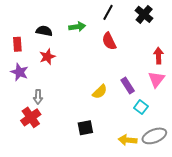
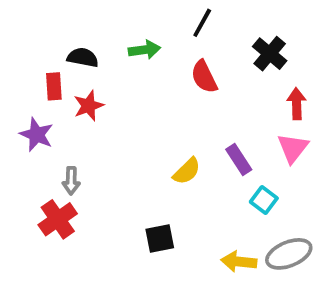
black cross: (144, 14) -> (270, 54), moved
red rectangle: (17, 44) -> (54, 86), moved

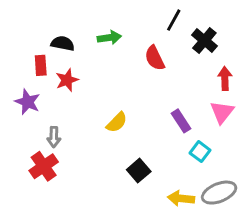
black line: (202, 23) -> (174, 20), moved
yellow semicircle: (187, 171) -> (117, 122), moved
black square: (160, 239) -> (139, 171), moved, turned -30

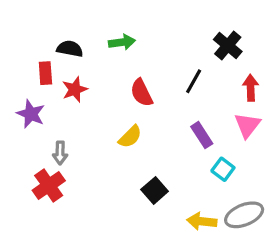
black line: (174, 20) -> (194, 81), moved
red semicircle: (155, 58) -> (142, 93), moved

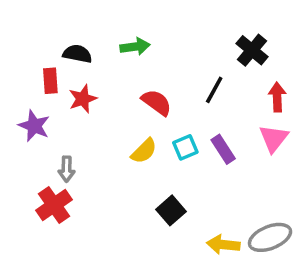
red semicircle: (142, 93) -> (157, 102), turned 152
cyan square: (223, 169) -> (185, 147), moved, turned 30

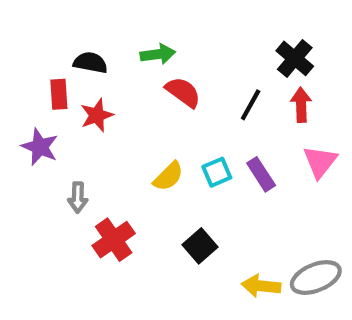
red arrow: (277, 97) -> (301, 105), moved
red semicircle: (157, 102) -> (183, 92), moved
red cross: (54, 205) -> (114, 240), moved

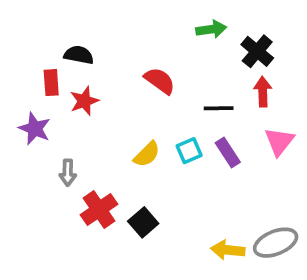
green arrow: (158, 54) -> (211, 29), moved
black line: (251, 105) -> (219, 108), moved, turned 60
black square: (200, 246) -> (143, 222), moved

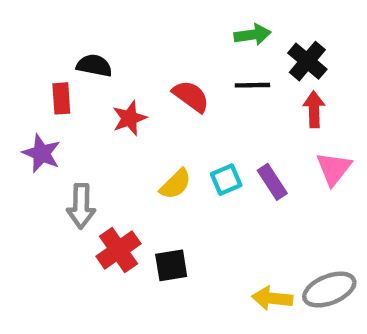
red star: (84, 101) -> (129, 118), moved
black line: (219, 108) -> (252, 85), moved
gray arrow: (68, 173) -> (81, 206), size x1.4
black square: (143, 222) -> (171, 265), turned 32

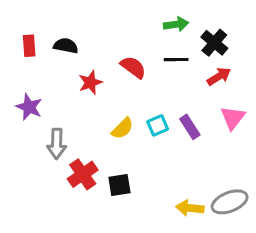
red rectangle: (61, 98) -> (29, 46), moved
red arrow: (314, 109) -> (219, 76), turned 60

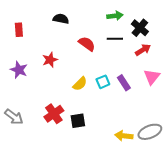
black semicircle: (66, 46) -> (61, 19), moved
red star: (90, 82) -> (50, 60), moved
gray arrow: (57, 144) -> (14, 117), moved, turned -54

